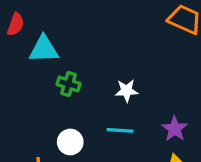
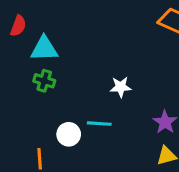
green cross: (69, 84) -> (44, 81), moved
cyan line: (120, 130) -> (99, 124), moved

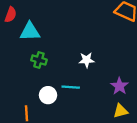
green cross: (44, 81) -> (39, 60), moved

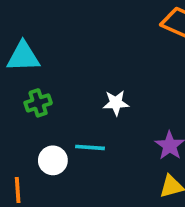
green cross: (39, 60) -> (38, 103), turned -35

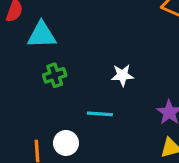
white circle: (53, 160) -> (66, 143), moved

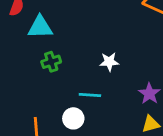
white circle: (66, 143) -> (73, 118), moved

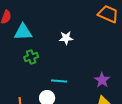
white star: (109, 62) -> (66, 38), moved

